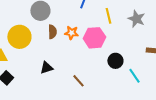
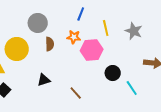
orange star: (71, 33) -> (74, 37), moved

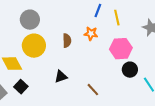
gray circle: (38, 23) -> (30, 20), moved
yellow line: (106, 28) -> (117, 18), moved
pink hexagon: (92, 50) -> (121, 49), moved

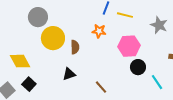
yellow line: (117, 18) -> (125, 15), turned -63
brown semicircle: (67, 41) -> (75, 47), moved
yellow circle: (34, 46) -> (53, 38), moved

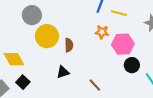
orange star: (99, 31) -> (102, 32), moved

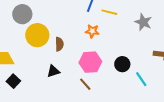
pink hexagon: (123, 44) -> (90, 62), moved

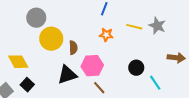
yellow line: (109, 12) -> (134, 27), moved
pink hexagon: (90, 62) -> (92, 66), moved
black triangle: (53, 71) -> (67, 75), size x1.5

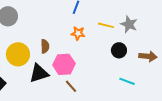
yellow circle: (51, 39) -> (18, 54), moved
black circle: (136, 68) -> (119, 50), moved
cyan line: (155, 83) -> (127, 81), turned -35

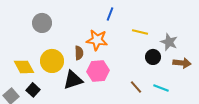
gray star: (129, 24) -> (169, 42), moved
orange star: (78, 33) -> (97, 40), moved, size x1.5
brown line: (71, 86) -> (136, 87), moved

